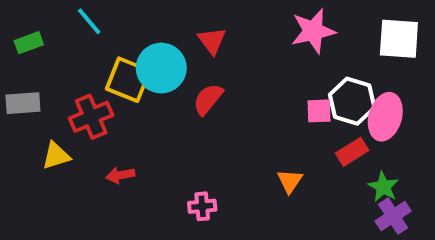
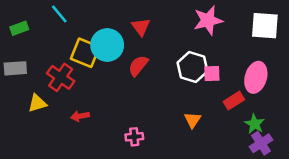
white hexagon: (352, 101) -> (192, 67), moved
red cross: (91, 117) -> (61, 77), turned -32

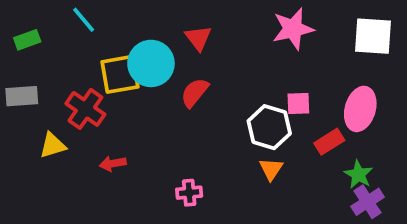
yellow square: (85, 53) -> (120, 74), turned -32
white hexagon: (192, 67) -> (269, 127), moved

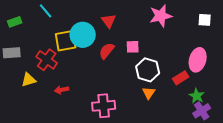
white square: (373, 36) -> (205, 20), size x0.6
pink square: (298, 103) -> (133, 47), moved
pink cross: (189, 193) -> (104, 106), size x1.6

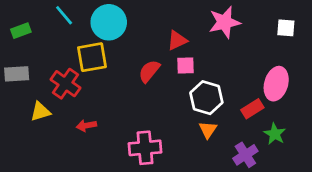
red triangle: (109, 21) -> (177, 40), moved, turned 42
cyan circle: (83, 35) -> (109, 22), moved
purple cross: (202, 111) -> (245, 155), moved

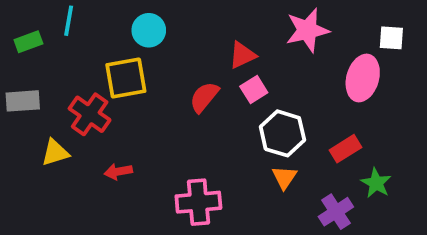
cyan line: (64, 15) -> (69, 21), moved, turned 50
cyan circle: (109, 22) -> (149, 30), size x0.7
pink square: (185, 66) -> (254, 89), turned -30
pink ellipse: (276, 84) -> (363, 78), moved

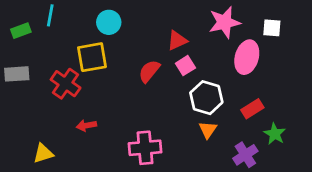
white square: (391, 38) -> (272, 28), moved
pink ellipse: (363, 78) -> (247, 57), moved
yellow triangle: (55, 152) -> (43, 153), moved

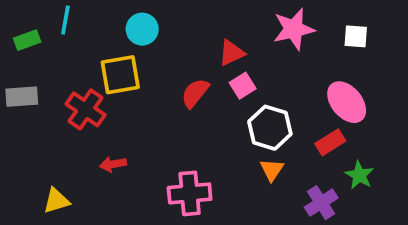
pink ellipse: (247, 57) -> (347, 102), moved, turned -56

